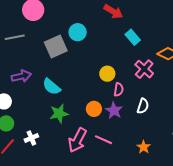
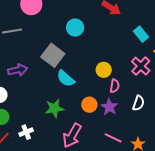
cyan rectangle: (133, 37) -> (141, 34), moved
gray square: (56, 47) -> (53, 55), moved, turned -30
cyan semicircle: (52, 87) -> (66, 78), moved
pink line: (103, 140) -> (113, 138), moved

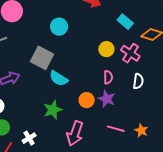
yellow circle: (104, 70) -> (106, 49), moved
white semicircle: (138, 103) -> (138, 81), moved

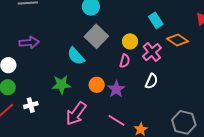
gray square: (42, 58) -> (96, 36), moved
pink semicircle: (108, 77) -> (125, 61), moved

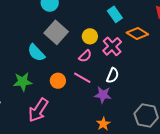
pink semicircle: (125, 61) -> (85, 56), turned 32
purple star: (116, 89) -> (103, 95), moved, turned -30
pink line: (117, 120) -> (82, 78), moved

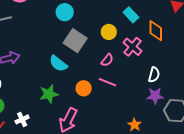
orange diamond: (137, 33) -> (156, 31), turned 65
yellow circle: (90, 36) -> (109, 32), moved
white semicircle: (113, 75) -> (154, 75), moved
purple star: (103, 95) -> (155, 96), moved

